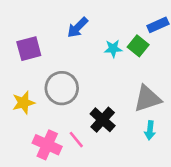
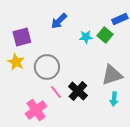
yellow star: (24, 103) -> (16, 62), moved, turned -30
pink line: (76, 140) -> (56, 92), moved
pink cross: (47, 145) -> (36, 110), turned 30

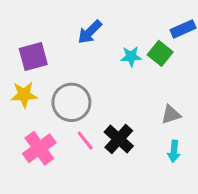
yellow star: (16, 62) -> (24, 95), turned -30
gray triangle: (112, 75) -> (171, 115), size x0.6
pink cross: (36, 110) -> (39, 148), moved

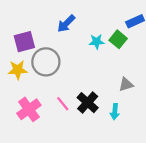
gray circle: (71, 102) -> (46, 62), moved
cyan arrow: (174, 151) -> (115, 112), moved

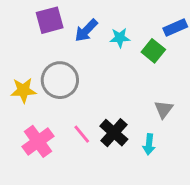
purple square: (24, 42) -> (50, 20), moved
cyan star: (97, 42) -> (120, 38), moved
gray triangle: (126, 84) -> (164, 109), turned -35

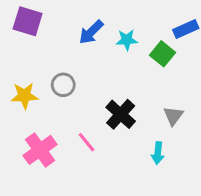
purple square: (50, 20) -> (28, 21), moved, turned 32
gray circle: (60, 80) -> (63, 85), size x0.6
black cross: (114, 133) -> (121, 114), moved

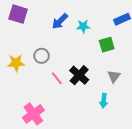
green square: (162, 54) -> (107, 45), moved, turned 35
pink line: (86, 142) -> (57, 78), moved
pink cross: (40, 150) -> (33, 114), moved

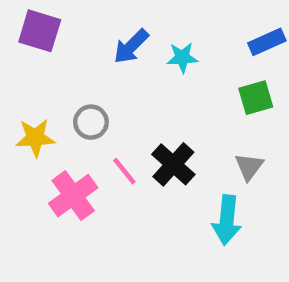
green square: (107, 45) -> (256, 98), moved
cyan arrow: (104, 101) -> (227, 220), size x1.5
pink cross: (33, 114) -> (73, 196), moved

